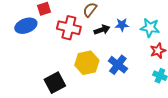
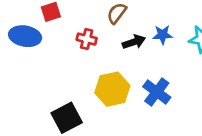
blue ellipse: (26, 26) -> (25, 36), turned 30
red cross: (69, 28) -> (87, 39), size x0.6

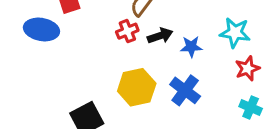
blue star: (163, 35) -> (191, 47), moved
red cross: (87, 39) -> (127, 31), moved, turned -36

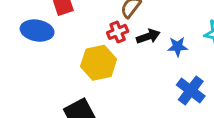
yellow hexagon: (137, 87) -> (99, 63), moved
blue cross: (185, 90) -> (191, 91), moved

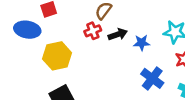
yellow hexagon: (99, 63) -> (57, 56), moved

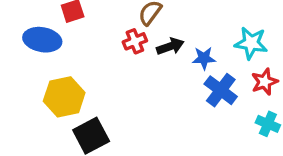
yellow hexagon: (57, 56) -> (64, 97), moved
blue cross: (152, 78) -> (221, 90), moved

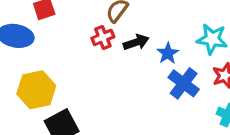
blue star: (204, 58) -> (168, 53), turned -30

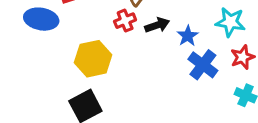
yellow hexagon: (36, 90) -> (93, 59), moved

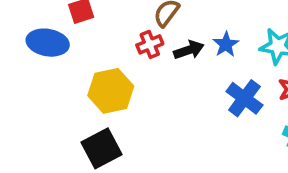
blue star: (188, 36) -> (226, 44), moved

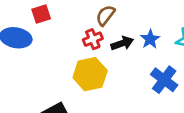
yellow hexagon: (111, 91) -> (90, 74), moved

